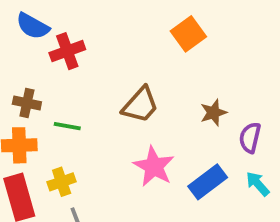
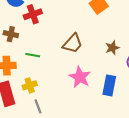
brown cross: (27, 103) -> (11, 34), moved
blue rectangle: (208, 182) -> (109, 85), turned -42

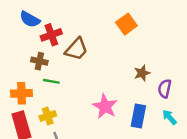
brown cross: (11, 34) -> (39, 61), moved
brown trapezoid: (73, 44) -> (76, 49), moved

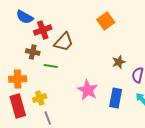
green line: (51, 81) -> (51, 66), moved

